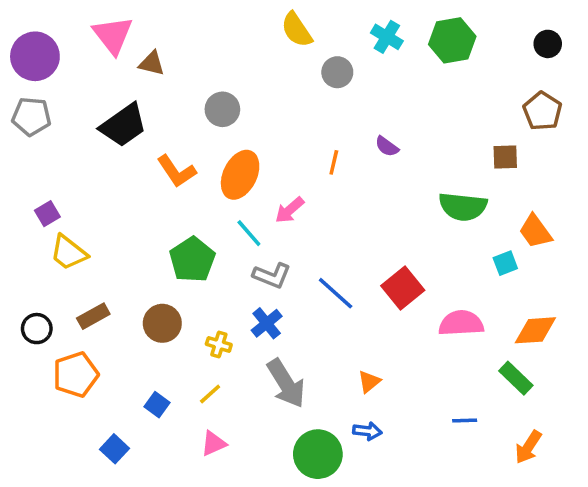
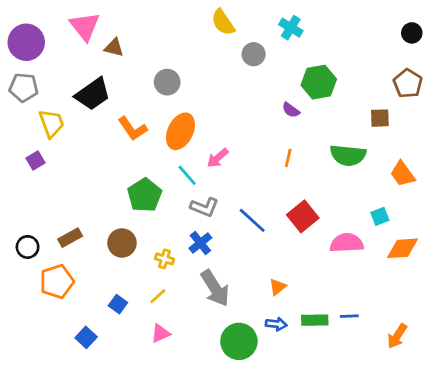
green hexagon: (452, 40) -> (319, 82), moved
orange line: (334, 162) -> (288, 158), moved
yellow trapezoid: (69, 253) -> (51, 123), moved, turned -148
cyan square: (505, 263) -> (380, 216), moved
green rectangle: (516, 378) -> (315, 320), moved, turned -45

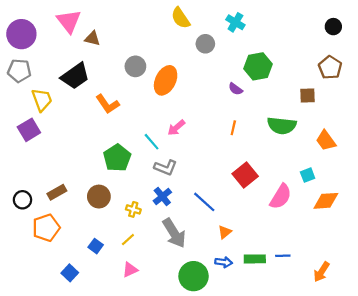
orange ellipse: (180, 131) -> (166, 80), moved
purple square: (36, 161) -> (29, 130), size x1.5
blue line: (252, 220) -> (204, 202), moved
pink semicircle: (347, 243) -> (281, 197), turned 124

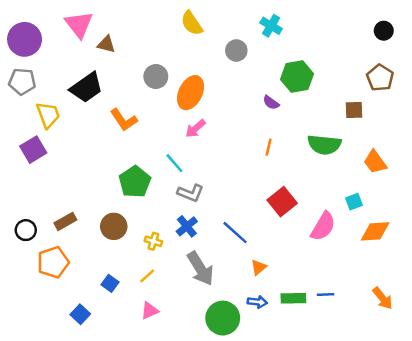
yellow semicircle: (181, 18) -> (192, 23), moved
pink arrow: (176, 128) -> (195, 129), moved
orange arrow: (322, 272) -> (383, 298), moved, turned -72

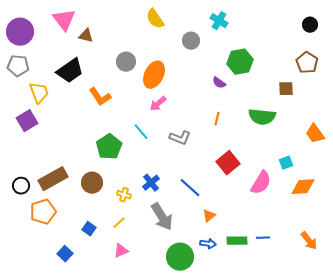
orange trapezoid: (375, 162) -> (315, 134), moved
gray L-shape: (191, 193) -> (180, 138), moved
brown rectangle: (65, 221) -> (53, 179), size x1.6

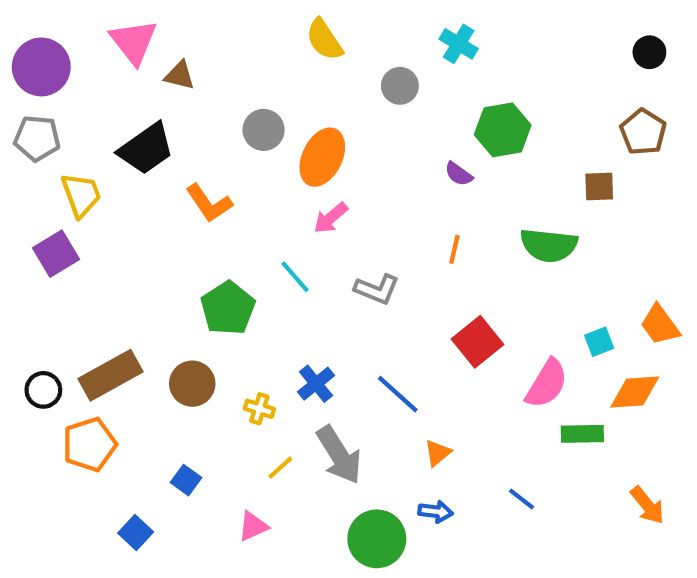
orange trapezoid: (315, 134) -> (660, 325), moved
yellow line: (119, 223) -> (280, 468), moved
blue line: (263, 238) -> (522, 499), moved, turned 40
green rectangle: (237, 241) -> (582, 434), moved

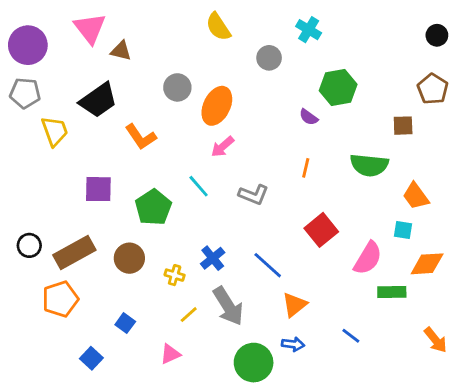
purple square: (56, 254) -> (98, 189), moved, turned 32
orange trapezoid: (660, 325) -> (416, 196), moved
cyan square: (599, 342) -> (403, 230), turned 30
black circle: (43, 390) -> (29, 245), moved
orange triangle: (438, 453) -> (294, 305), size x1.4

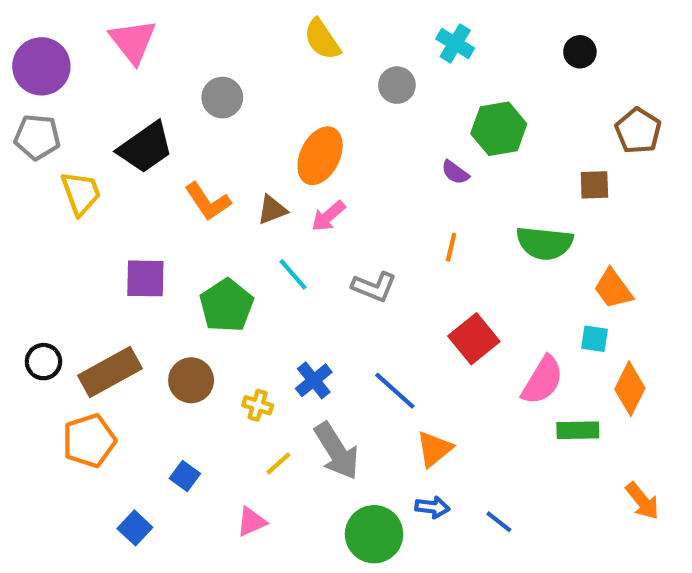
black circle: (437, 35) -> (580, 52), moved
brown triangle: (121, 51) -> (272, 210), moved, turned -35
gray circle: (177, 87) -> (222, 98), moved
orange diamond: (427, 264) -> (630, 389), turned -60
blue line: (351, 336) -> (499, 522), moved

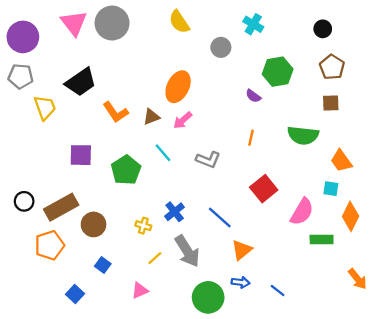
gray circle: (222, 98) -> (112, 23), moved, size x1.5
brown pentagon: (638, 131) -> (332, 67), moved
brown circle: (191, 380) -> (94, 224), moved

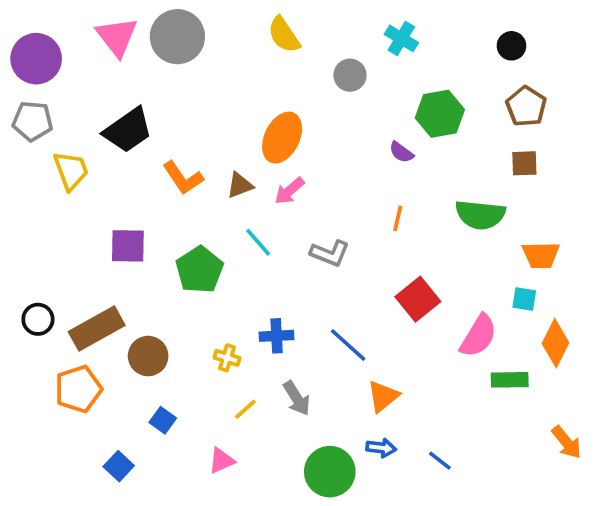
orange trapezoid: (341, 161) -> (541, 255), turned -55
blue cross: (175, 212) -> (277, 336), turned 36
gray arrow: (187, 251) -> (297, 398), size x0.7

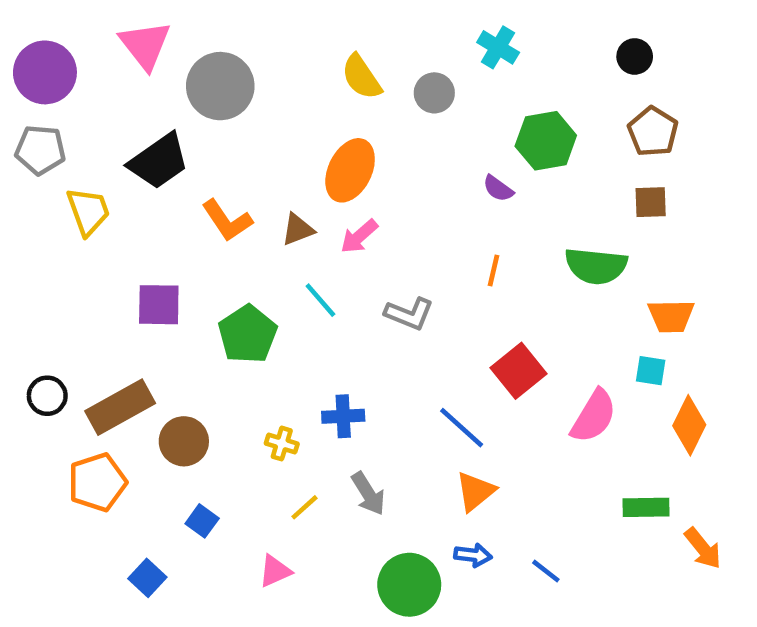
yellow semicircle: (284, 35) -> (361, 77), moved
gray circle: (177, 37) -> (220, 86), moved
blue line: (348, 345) -> (462, 428), moved
green rectangle: (510, 380) -> (646, 507), moved

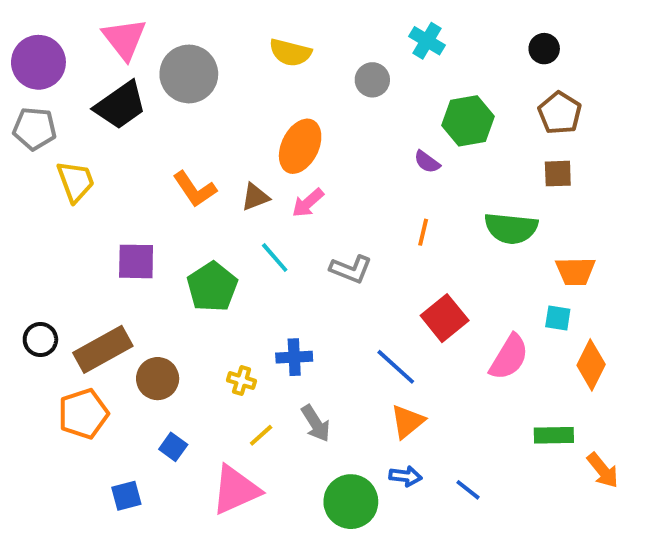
yellow semicircle: (361, 77) -> (290, 53), moved, turned -42
black trapezoid: (159, 161) -> (120, 105), moved
pink triangle: (275, 571) -> (236, 490), size x1.8
blue square: (147, 578) -> (126, 496), turned 32

